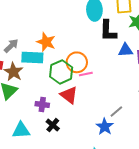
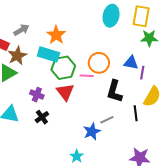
black L-shape: (108, 31) -> (114, 91), moved
cyan rectangle: (32, 57) -> (48, 54), moved
orange circle: (77, 62) -> (99, 63), moved

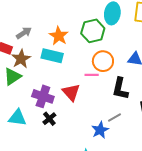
green hexagon: (63, 68) -> (93, 31), moved
purple cross: (37, 95) -> (43, 96), size x1.5

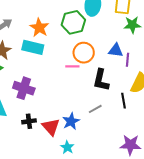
red triangle: (71, 92) -> (51, 127), moved
black cross: (49, 119) -> (29, 121), moved, turned 32
blue star: (100, 130) -> (71, 121), moved

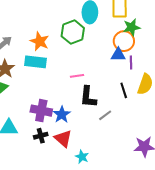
orange circle: (84, 53) -> (124, 41), moved
black L-shape: (101, 80) -> (88, 97), moved
purple cross: (24, 88) -> (41, 111), moved
black line: (123, 101) -> (124, 90), moved
blue star: (71, 121) -> (62, 115), moved

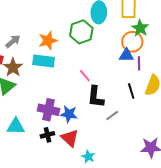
green star: (132, 27) -> (140, 28), turned -30
orange star: (40, 41) -> (48, 41), turned 30
pink line: (77, 76) -> (85, 76), turned 56
blue star: (62, 115) -> (69, 114), turned -30

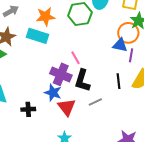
purple cross: (48, 110) -> (61, 74), moved
red triangle: (70, 138) -> (67, 107), moved

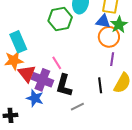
orange star: (46, 17) -> (14, 60), moved
cyan rectangle: (38, 36) -> (18, 42), turned 50
blue triangle: (120, 45) -> (103, 21), moved
red triangle: (67, 107) -> (27, 74), moved

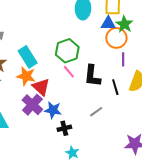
green hexagon: (60, 19) -> (67, 51), moved
orange star: (14, 60) -> (26, 76), turned 30
purple cross: (42, 80) -> (32, 105), moved, turned 30
black L-shape: (64, 85) -> (92, 76), moved
black cross: (10, 115) -> (64, 128), moved

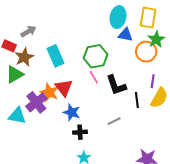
blue triangle: (108, 23) -> (125, 35), moved
purple line: (123, 59) -> (153, 81), moved
orange star: (26, 76) -> (49, 92), moved
black L-shape: (92, 76) -> (116, 85), turned -35
purple cross: (32, 105) -> (36, 102), moved

